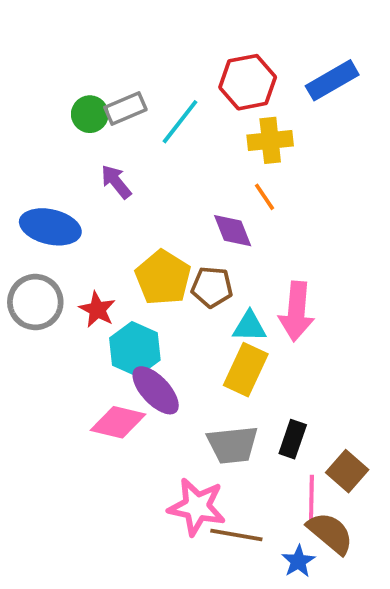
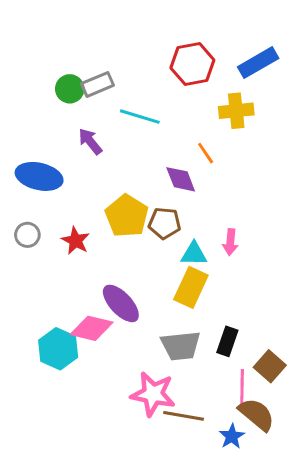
cyan line: (180, 122) -> (140, 117), moved, turned 69
yellow cross: (270, 140) -> (236, 111), moved
gray circle: (35, 302) -> (27, 235), size x0.6
pink arrow: (296, 311) -> (230, 242), size x0.6
cyan hexagon: (135, 349) -> (58, 349), moved

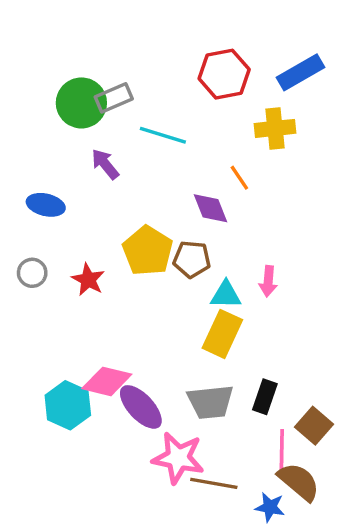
green circle: (70, 89) -> (81, 103), size x1.5
blue ellipse: (39, 176) -> (46, 205), size x0.7
purple ellipse: (121, 303) -> (141, 407), moved
blue star: (232, 436) -> (270, 507), turned -30

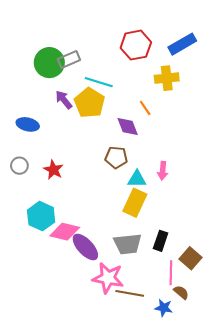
yellow pentagon: (148, 251) -> (89, 103), moved
cyan hexagon: (68, 405) -> (41, 216), moved
brown semicircle: (299, 482) -> (181, 292), size x0.6

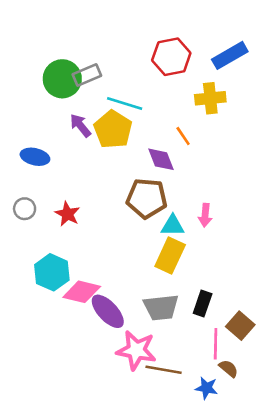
brown pentagon: (116, 157) -> (147, 198), size x1.4

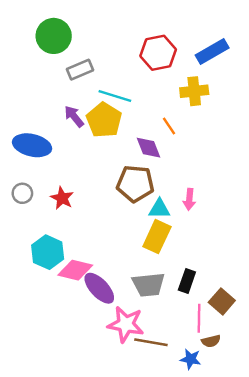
green circle: (62, 79) -> (54, 36), moved
blue ellipse: (35, 157) -> (32, 145), size x1.4
brown semicircle: (229, 368) -> (211, 341), turned 126

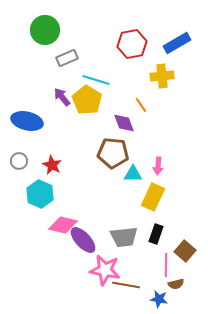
yellow rectangle: (157, 237) -> (153, 197), moved
cyan hexagon: (48, 252) -> (40, 194), moved

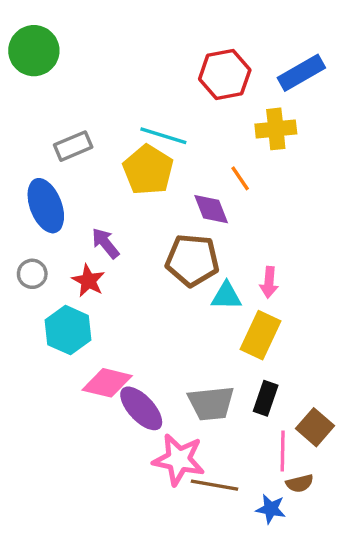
green circle: (45, 30) -> (34, 51), moved
gray rectangle: (67, 58) -> (73, 146), moved
purple arrow: (62, 97) -> (105, 243), moved
blue ellipse: (27, 121) -> (46, 206), turned 56

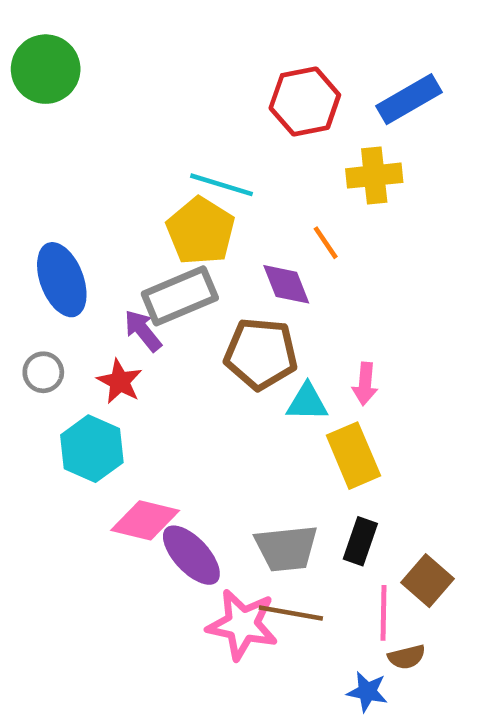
gray rectangle: (73, 146) -> (180, 296), moved, size x1.4
yellow rectangle: (260, 335) -> (353, 456), turned -48
brown line: (214, 485) -> (291, 613), moved

